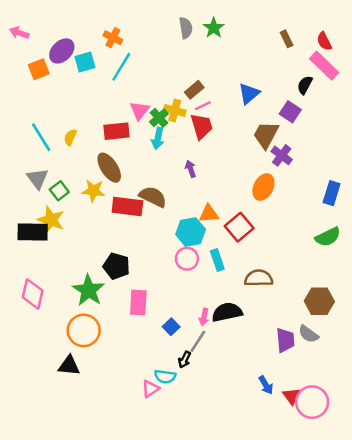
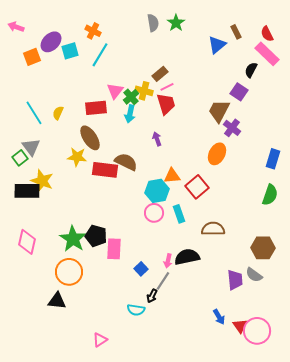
blue triangle: (249, 93) -> (217, 45), moved
green square: (59, 191) -> (20, 158), moved
green semicircle: (328, 237) -> (270, 195), turned -45
black pentagon: (116, 266) -> (96, 236), moved
pink triangle: (150, 389) -> (100, 340), moved

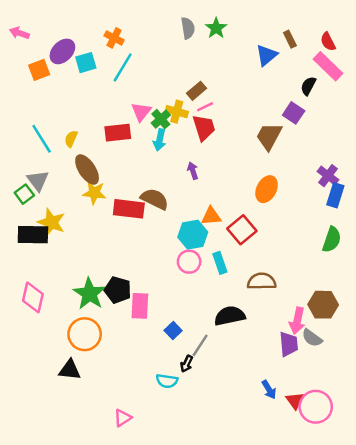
purple cross: (232, 128) -> (328, 176), moved
brown ellipse: (90, 138) -> (87, 169), moved
pink arrow: (168, 261) -> (297, 321), moved, size x1.5

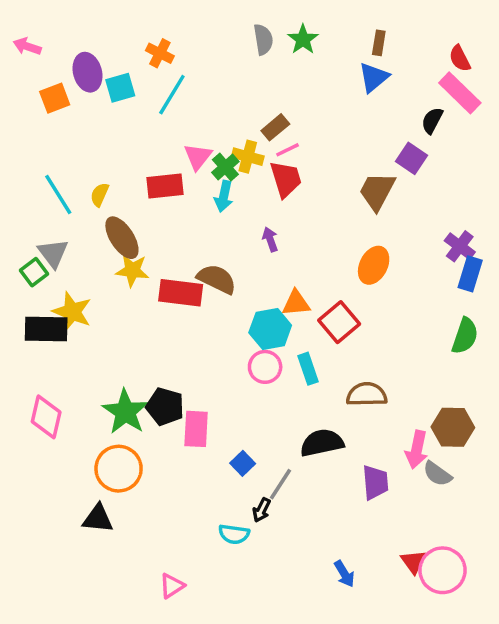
brown rectangle: (290, 39) -> (379, 43), moved, turned 35
purple ellipse: (62, 51) -> (87, 72), turned -60
purple trapezoid: (289, 344) -> (375, 482), moved
blue arrow: (269, 390) -> (344, 574), moved

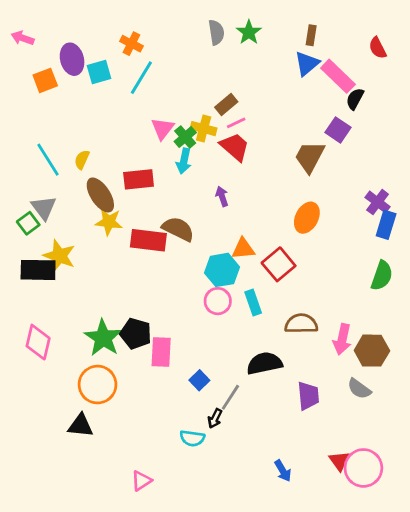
pink rectangle: (460, 93) -> (338, 76), moved
red trapezoid: (286, 179) -> (235, 147), turned -32
red rectangle: (165, 186) -> (139, 179), moved
pink arrow: (417, 450) -> (342, 339), moved

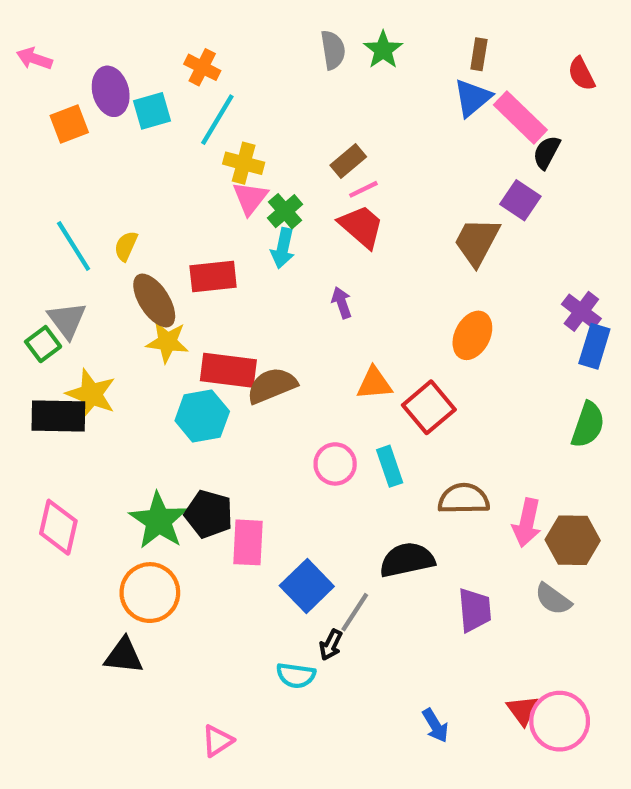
yellow cross: (204, 129) -> (244, 163), moved
brown semicircle: (178, 229) -> (272, 385), moved, turned -48
cyan hexagon: (222, 270) -> (202, 416), moved
blue square: (199, 380) -> (307, 586), size x1.6

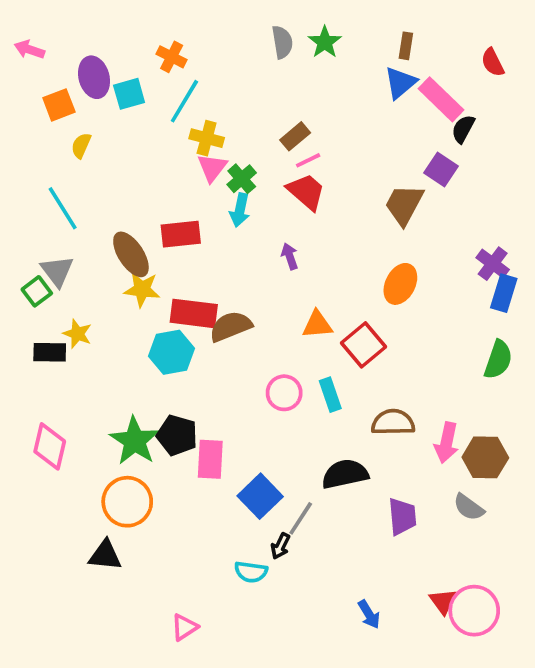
yellow semicircle: (126, 246) -> (81, 145), moved
yellow star: (91, 394) -> (77, 334), size x0.7
black rectangle: (58, 416) -> (50, 352), size x0.7

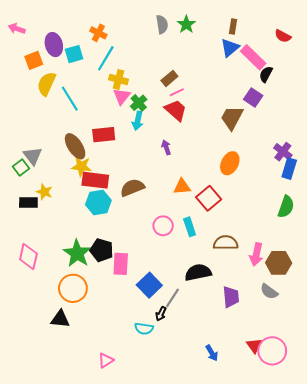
red semicircle: (493, 62) -> (283, 36), turned -35
yellow semicircle: (81, 145) -> (46, 84), size x1.6
cyan line: (63, 208) -> (70, 99), moved
red rectangle: (194, 313) -> (95, 180), moved

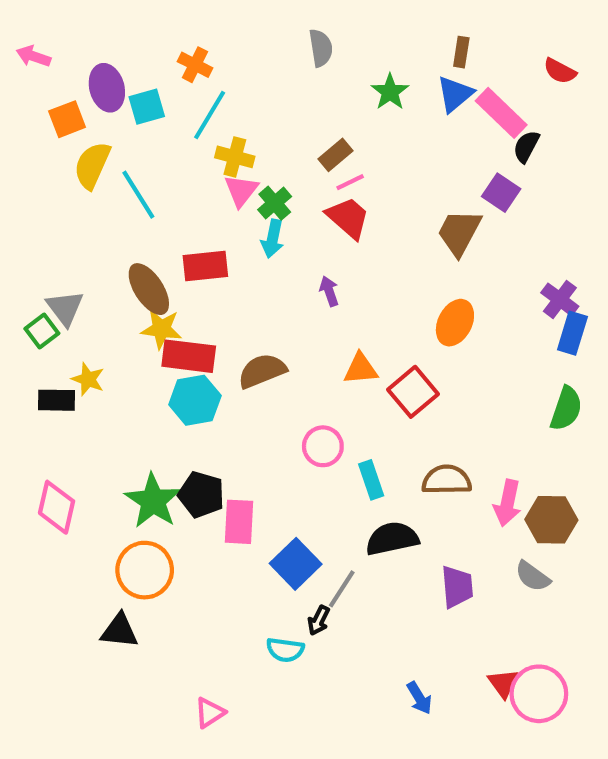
green star: (186, 24) -> (390, 92), moved
cyan rectangle: (190, 227) -> (371, 480), moved

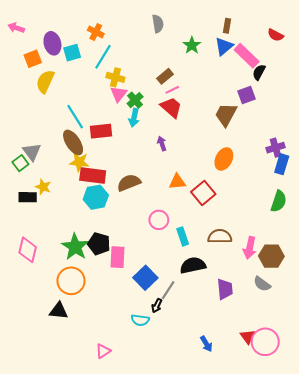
purple square: (501, 193) -> (247, 95), turned 36
cyan line: (138, 195) -> (75, 117), moved
purple cross: (560, 300) -> (276, 148), turned 36

